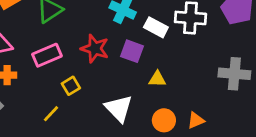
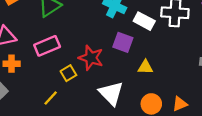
red star: (95, 49) -> (91, 58), moved

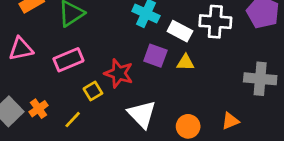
orange cross: (12, 64) -> (39, 109), moved, turned -35
yellow triangle: (145, 67) -> (185, 62), moved
orange triangle: (180, 104) -> (230, 121), moved

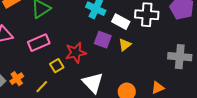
yellow triangle: (185, 62) -> (125, 45), turned -40
red star: (119, 73) -> (76, 53), turned -30

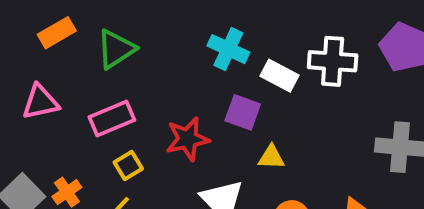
yellow triangle: (125, 45) -> (271, 157), moved, turned 40
yellow square: (57, 66) -> (128, 165), moved

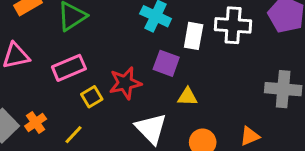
white rectangle: (279, 76) -> (194, 36), turned 72
yellow square: (128, 165) -> (92, 97), moved

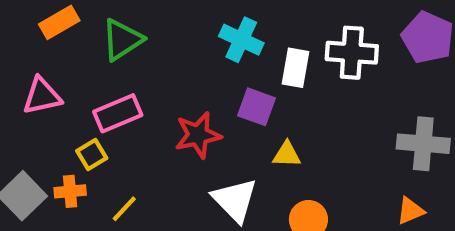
yellow square: (92, 97) -> (92, 155), moved
orange cross: (36, 123) -> (70, 191), turned 30
orange triangle: (250, 136) -> (410, 211), moved

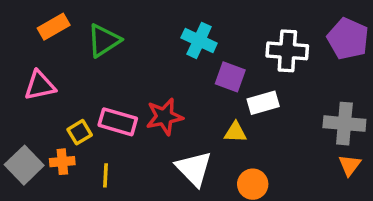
white rectangle: (295, 68) -> (263, 103), moved, turned 64
purple square: (256, 107) -> (230, 77), moved
pink rectangle: (118, 113) -> (118, 122), moved, turned 39
yellow line: (124, 209) -> (106, 175), turned -40
orange triangle: (410, 211) -> (350, 165), moved, turned -30

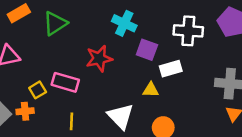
red star: (164, 117) -> (99, 59), moved
yellow line: (106, 175) -> (72, 121), moved

